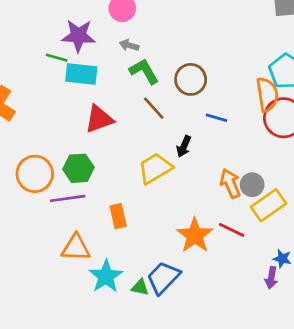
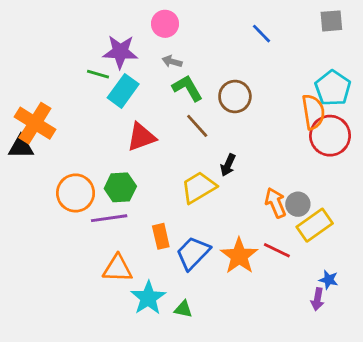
cyan rectangle: (81, 74) -> (123, 91), turned -60
blue line: (217, 118) -> (262, 34), moved, turned 30
blue trapezoid: (163, 278) -> (193, 253), moved

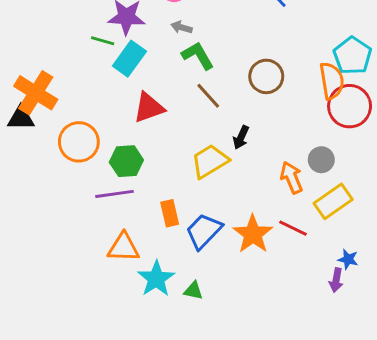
brown circle: (235, 96) -> (266, 76), moved
orange circle: (76, 193) -> (79, 142), moved
gray circle: (298, 204) -> (321, 160), moved

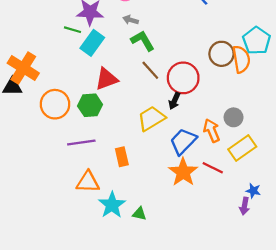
brown circle: (266, 76) -> (221, 54), moved
red circle: (350, 106) -> (183, 78), moved
green hexagon: (126, 161) -> (90, 105), moved
blue trapezoid: (204, 231) -> (183, 141), moved

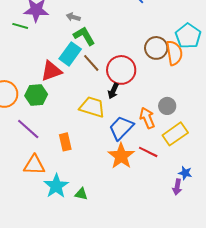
cyan rectangle: (92, 43) -> (70, 54), moved
yellow trapezoid: (151, 118) -> (92, 107), turned 48
purple line: (81, 143) -> (28, 129), turned 50

